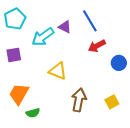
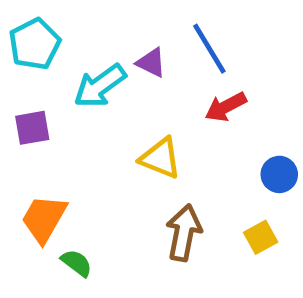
blue circle: (119, 63) -> (279, 174), moved
yellow triangle: (58, 71) -> (160, 158), moved
green semicircle: (33, 113) -> (77, 263), turned -128

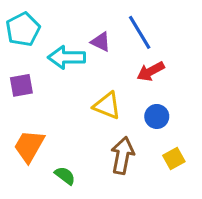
cyan arrow: (100, 86) -> (66, 57), turned 36
blue circle: (279, 174) -> (157, 116), moved
green semicircle: (77, 263) -> (65, 176), moved

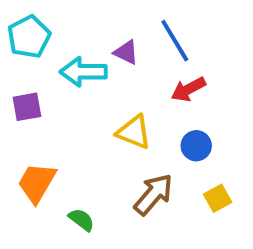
brown arrow: (123, 155) -> (153, 194), turned 30

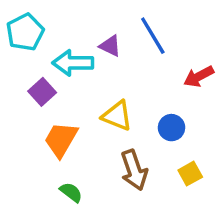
red arrow: (188, 89) -> (199, 76), moved
purple square: (27, 107) -> (42, 92), moved, turned -32
orange trapezoid: (37, 183) -> (61, 139), moved
brown arrow: (153, 194) -> (134, 170), turned 120

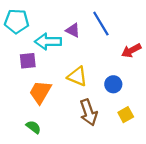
cyan pentagon: (25, 32) -> (17, 21), turned 30
purple square: (42, 92) -> (28, 61), turned 36
green semicircle: (71, 192) -> (33, 127), moved

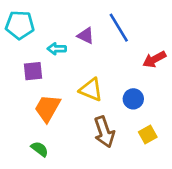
cyan arrow: (48, 42) -> (57, 49), size x0.6

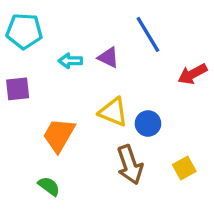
purple triangle: (86, 36) -> (108, 58), moved
purple square: (33, 71) -> (18, 89), moved
blue circle: (133, 99) -> (148, 124), moved

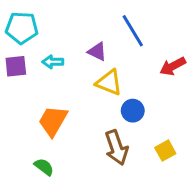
cyan arrow: (70, 61) -> (53, 62), moved
purple square: (18, 89) -> (16, 66), moved
yellow triangle: (113, 112) -> (109, 83), moved

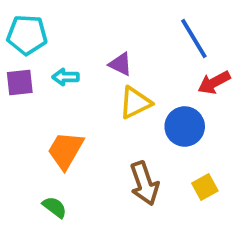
blue line: (133, 31) -> (194, 38), moved
yellow triangle: (109, 83) -> (135, 103), turned -48
blue circle: (133, 111) -> (185, 127), moved, size x1.4

